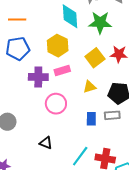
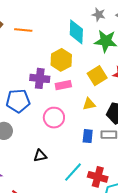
blue pentagon: (18, 48) -> (18, 101), moved
purple cross: (38, 77) -> (40, 78), moved
black triangle: (46, 143) -> (40, 156), turned -40

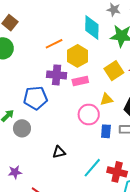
orange line: (23, 30) -> (54, 44), moved, turned -30
pink circle: (54, 118) -> (89, 114), moved

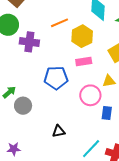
purple cross: (57, 75) -> (29, 42), moved
blue pentagon: (35, 98) -> (56, 78), moved

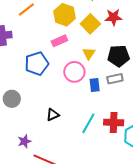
yellow hexagon: (82, 36) -> (65, 15), moved
yellow triangle: (109, 81) -> (89, 53), turned -32
purple star: (14, 149) -> (24, 141), moved

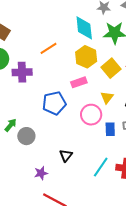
black triangle: (53, 115) -> (66, 155), turned -32
purple star: (24, 141) -> (41, 173), moved

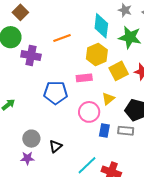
gray circle: (26, 136) -> (31, 139), moved

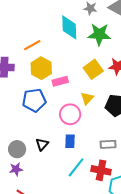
yellow hexagon: (97, 54) -> (41, 68), moved
blue rectangle: (104, 130) -> (70, 141), moved
gray rectangle: (126, 131) -> (108, 144), moved
black triangle: (56, 146) -> (42, 144), moved

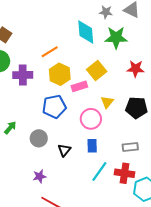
yellow square: (93, 69) -> (97, 71), moved
gray circle: (17, 149) -> (39, 138), moved

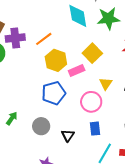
purple cross: (23, 75) -> (15, 38), moved

